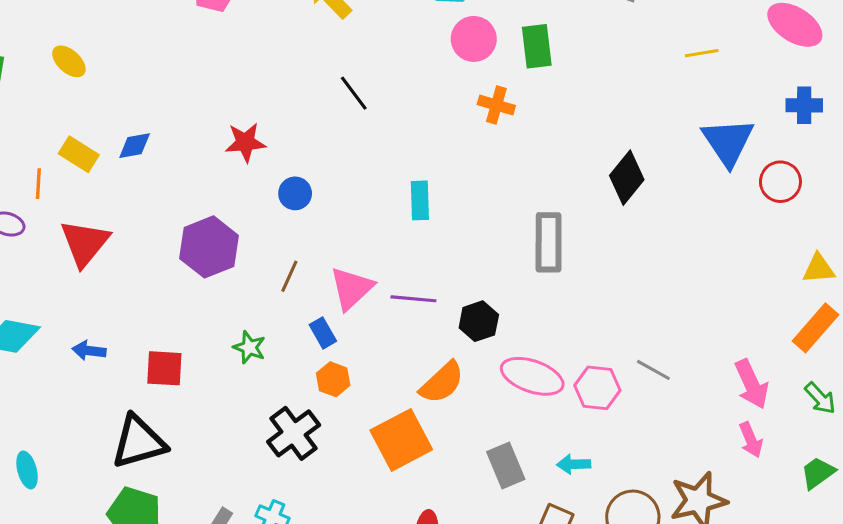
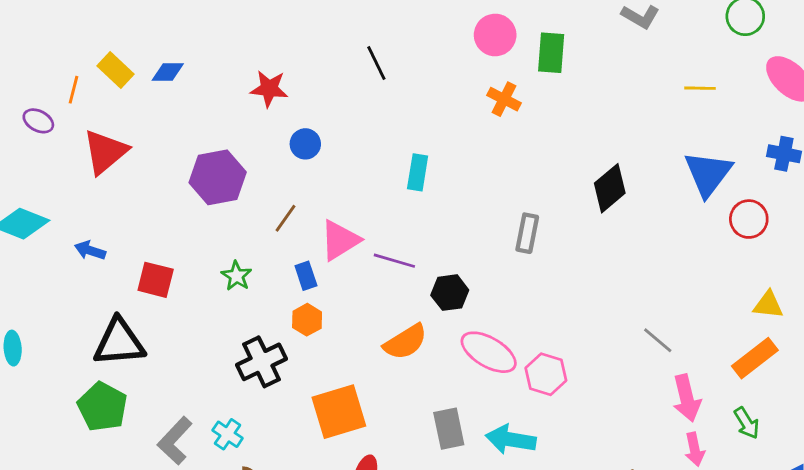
gray rectangle: (549, 242) -> (527, 233), size x0.7
gray line: (653, 370) -> (658, 340), moved
orange square: (401, 440) -> (339, 412), moved
pink arrow: (751, 440) -> (695, 449), moved
cyan arrow: (574, 464) -> (511, 439), size x1.6

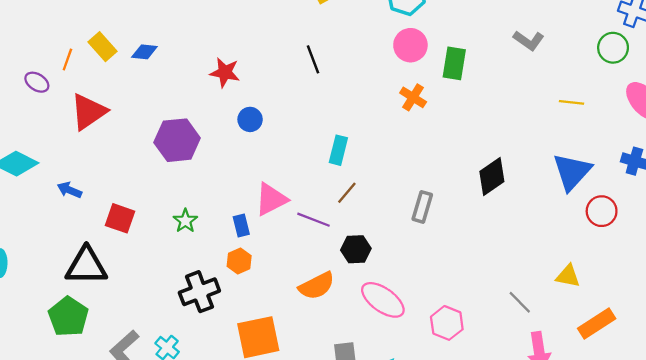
brown line: (285, 218) -> (347, 193), moved
yellow triangle: (768, 305) -> (568, 276), moved
pink hexagon: (546, 374) -> (447, 323), moved

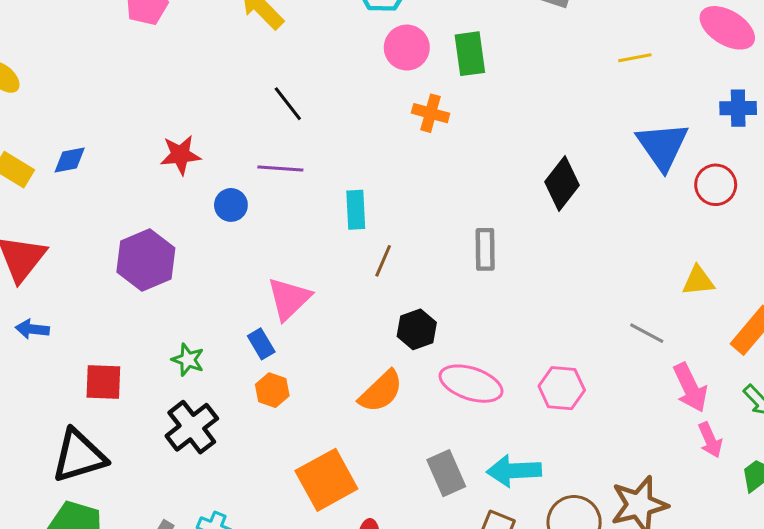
blue arrow: (69, 190) -> (32, 329), moved
purple line: (313, 220) -> (280, 169), moved
black cross: (199, 292) -> (192, 427), moved

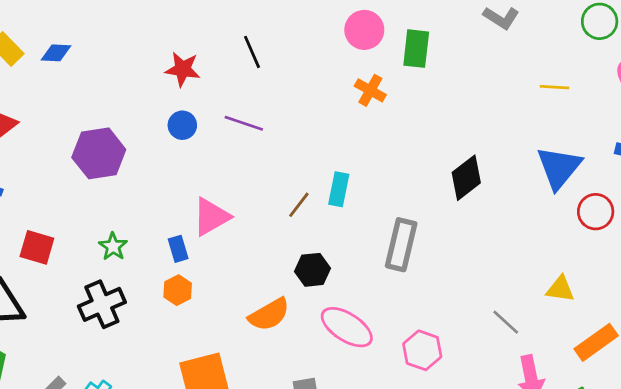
red star: (180, 155) -> (183, 69), moved
purple line: (280, 169) -> (244, 123), moved
cyan rectangle: (356, 210) -> (339, 189), moved
gray rectangle: (485, 249) -> (401, 245), moved, size x1.4

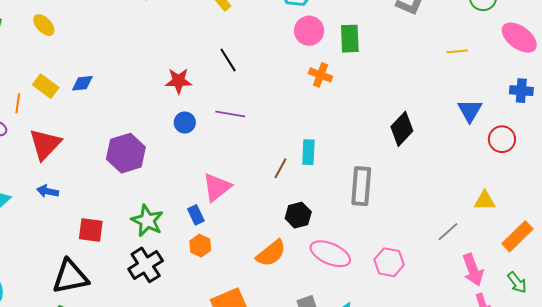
blue triangle: (559, 168) -> (470, 111), size x0.7
green star: (113, 247) -> (147, 221), size x1.5
gray line: (506, 322) -> (448, 232), turned -75

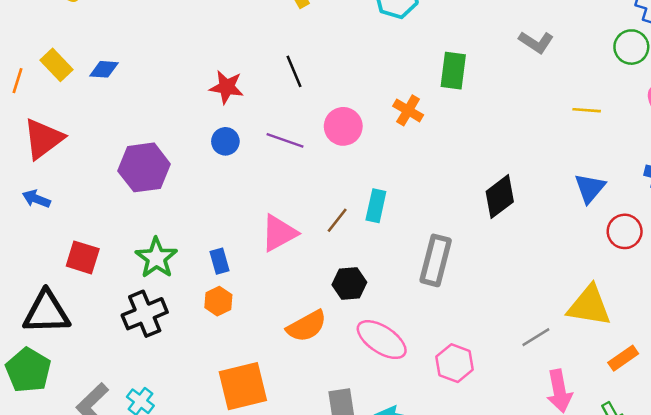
pink circle: (309, 31) -> (343, 126), moved
pink triangle: (217, 187) -> (279, 233), moved
yellow triangle: (485, 201) -> (589, 306), size x1.6
orange rectangle: (517, 236) -> (623, 358), size x0.7

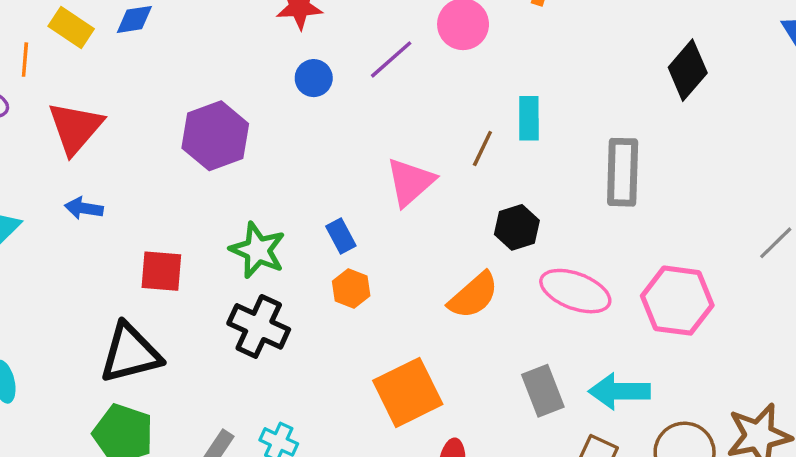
purple line: (285, 140) -> (391, 59), turned -48
black cross: (145, 314) -> (259, 326), turned -30
pink hexagon: (455, 363) -> (677, 301), size x1.4

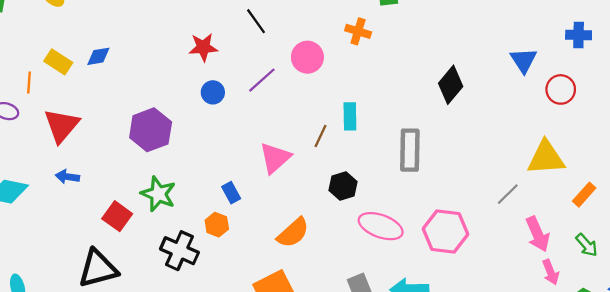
green star: (258, 250) -> (158, 194), moved
red square: (161, 271) -> (117, 216), turned 32
orange hexagon: (351, 289) -> (217, 225), moved
orange semicircle: (473, 295) -> (293, 233), moved

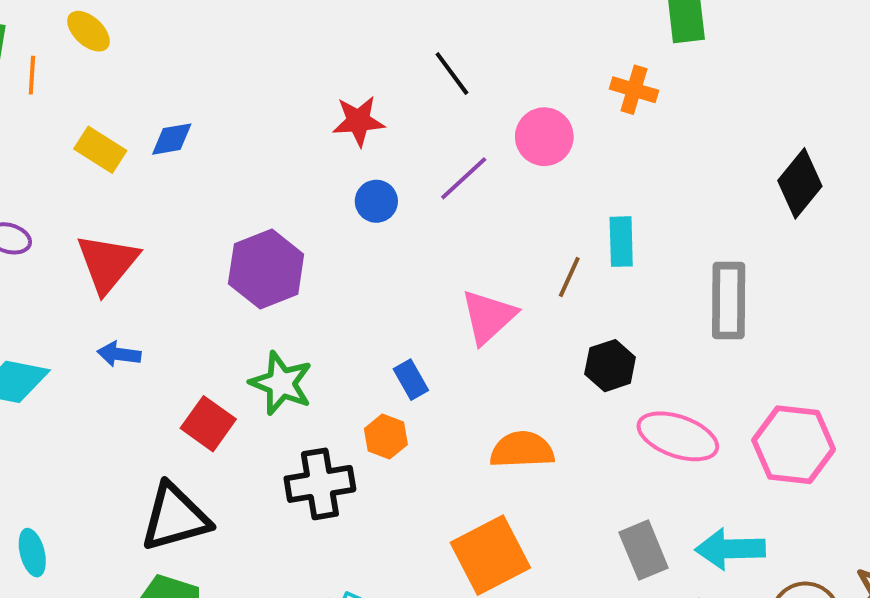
orange line: (29, 83) -> (32, 75), moved
orange semicircle: (293, 233) -> (522, 450), turned -140
black cross: (179, 251) -> (320, 484), turned -33

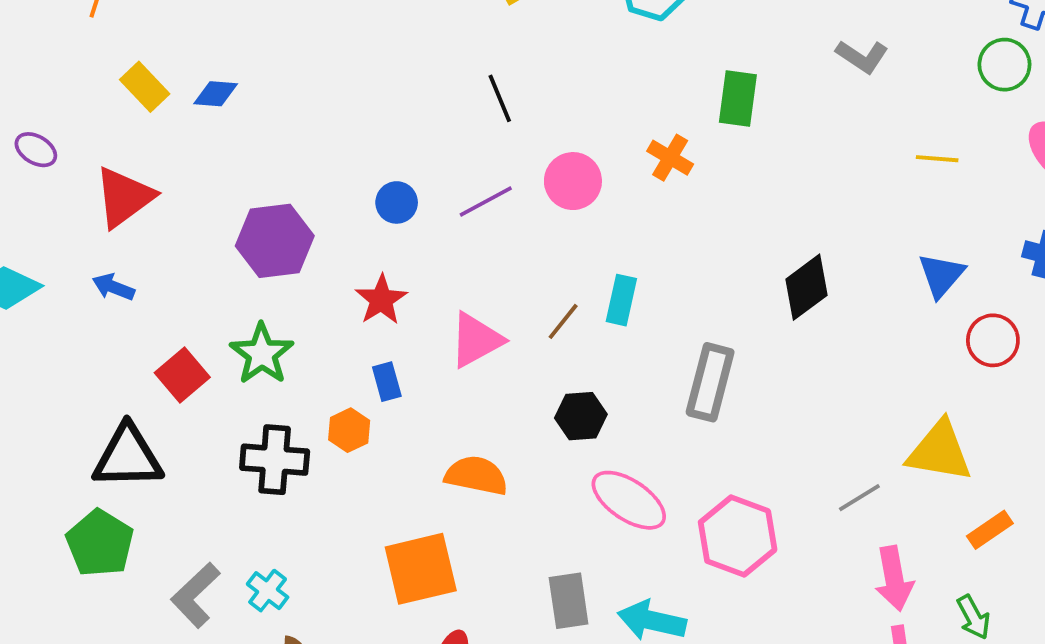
red star: (358, 121) -> (381, 300), moved, turned 30

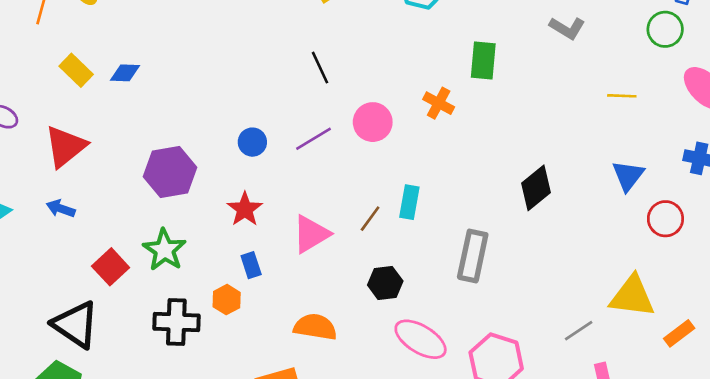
black triangle: (128, 457) -> (76, 325), turned 38
orange rectangle: (990, 530) -> (679, 333), moved

